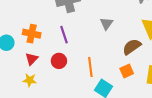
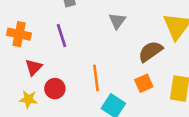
red triangle: (32, 59) -> (34, 67), moved
red circle: (59, 61) -> (55, 89), moved
yellow star: (30, 80) -> (28, 99), moved

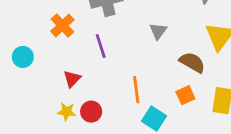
orange cross: (19, 34) -> (62, 25), moved, turned 35
brown semicircle: (150, 51) -> (192, 62), turned 65
red circle: (55, 89) -> (91, 112), moved

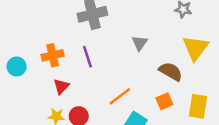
orange cross: (62, 25) -> (53, 55), moved, turned 30
orange line: (136, 90) -> (120, 96), turned 60

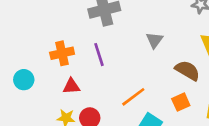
cyan circle: (17, 66) -> (24, 80), moved
red triangle: (61, 86) -> (71, 86), turned 42

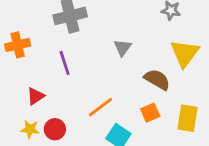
orange cross: (62, 53) -> (18, 45), moved
red triangle: (71, 86) -> (36, 96), turned -30

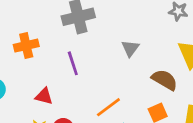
red triangle: (36, 96) -> (44, 96), turned 48

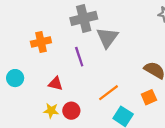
gray triangle: (130, 48) -> (107, 38), moved, size x1.5

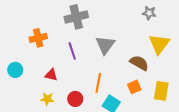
gray triangle: (107, 38) -> (105, 45), moved
orange line: (108, 93) -> (98, 83), turned -42
red circle: (71, 111) -> (75, 99), moved

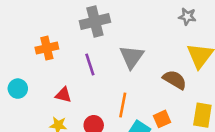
orange square: (134, 87) -> (162, 119), moved

